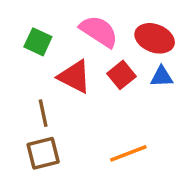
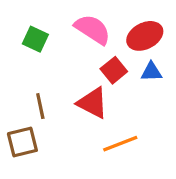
red ellipse: (155, 38) -> (145, 36), turned -48
red triangle: (74, 77) -> (93, 103), moved
brown square: (43, 153) -> (22, 142), moved

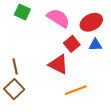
green square: (35, 39) -> (22, 12), moved
brown line: (40, 106) -> (15, 66), moved
brown square: (22, 142) -> (14, 89), turned -30

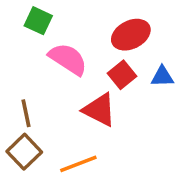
pink semicircle: (58, 18) -> (68, 59), moved
red ellipse: (91, 22) -> (131, 35), moved
orange line: (76, 90) -> (78, 164), moved

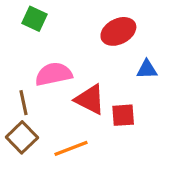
pink semicircle: (68, 59) -> (54, 74), moved, turned -45
red square: (122, 75) -> (123, 115), moved, turned 35

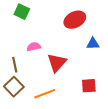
pink semicircle: (54, 74) -> (34, 47), size x0.6
red triangle: (90, 99) -> (57, 63), turned 45
red square: (123, 115) -> (89, 86), moved

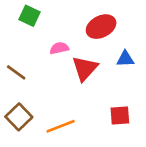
pink semicircle: (34, 47) -> (59, 48), moved
red triangle: (57, 63) -> (85, 68), moved
brown line: (15, 65) -> (16, 72), moved, turned -42

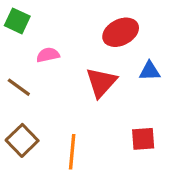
green square: (30, 16) -> (17, 21), moved
pink semicircle: (59, 48) -> (48, 55), moved
orange line: (61, 126) -> (72, 152), turned -64

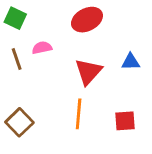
red ellipse: (121, 32) -> (87, 20), moved
brown line: (19, 87) -> (17, 59), moved, turned 35
orange line: (72, 152) -> (79, 114), moved

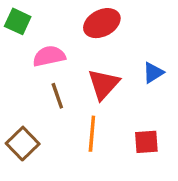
pink semicircle: (42, 48) -> (49, 56), size x1.4
brown line: (17, 59) -> (57, 96), moved
blue triangle: (131, 62) -> (153, 73), turned -30

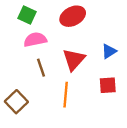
green square: (18, 21) -> (27, 15), moved
red square: (146, 142) -> (108, 85), moved

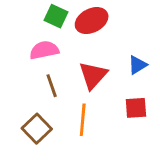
green square: (27, 15) -> (56, 16), moved
brown square: (16, 102) -> (37, 129), moved

